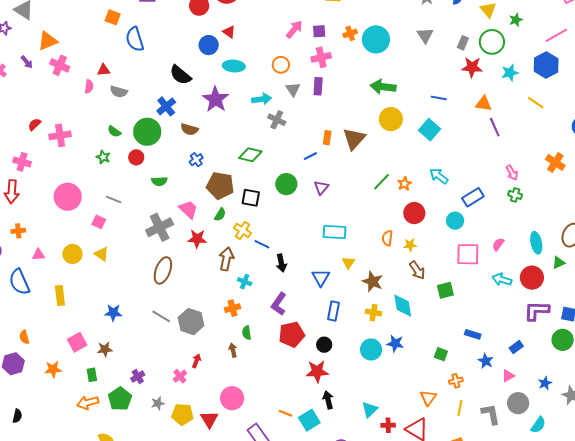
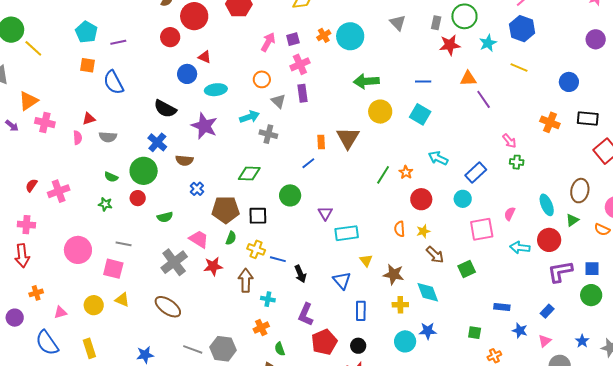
purple triangle: (321, 187) -> (325, 213), moved
pink square: (99, 222) -> (113, 269), size x1.5
brown ellipse: (163, 270) -> (168, 307), moved, turned -64

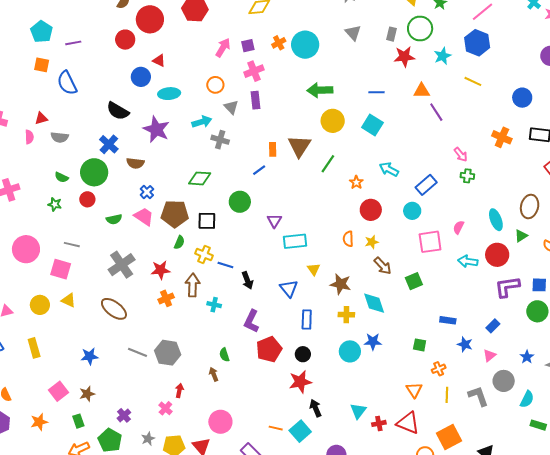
green line: (383, 175) -> (328, 164), moved
pink trapezoid: (199, 239) -> (144, 217), moved
orange cross: (261, 328) -> (166, 298), moved

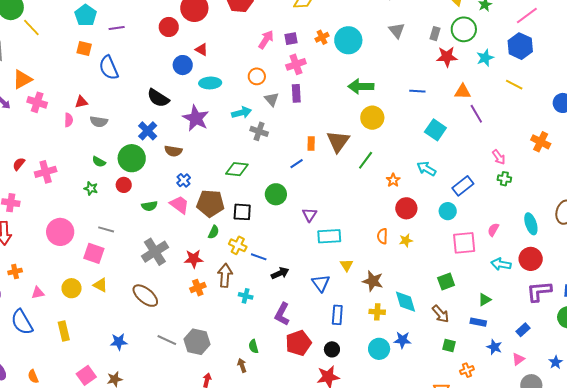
cyan square: (372, 125) -> (435, 130), moved
green triangle: (521, 236) -> (485, 300), moved
brown arrow: (383, 266) -> (441, 314), moved
black arrow: (247, 280) -> (280, 273), turned -96

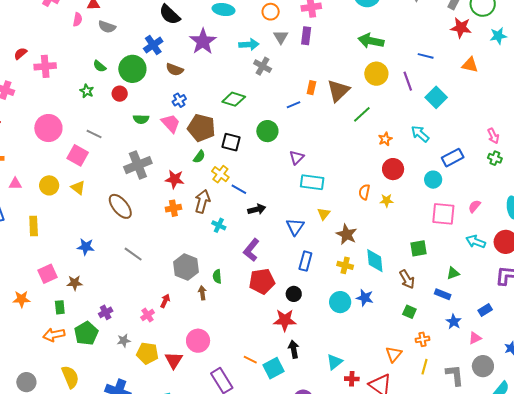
purple line: (476, 114) -> (408, 81), moved
gray hexagon: (197, 342) -> (186, 267), moved

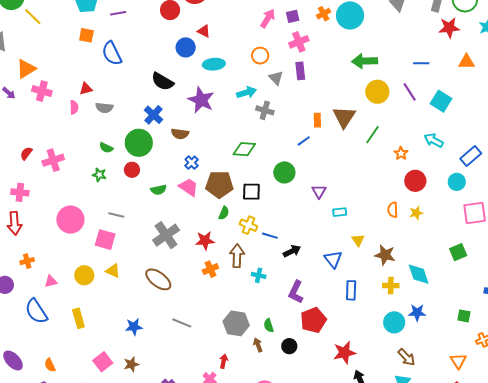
cyan rectangle: (312, 182) -> (340, 212), size x0.6
brown arrow: (407, 279) -> (406, 357), moved
black circle: (294, 294) -> (289, 346), moved

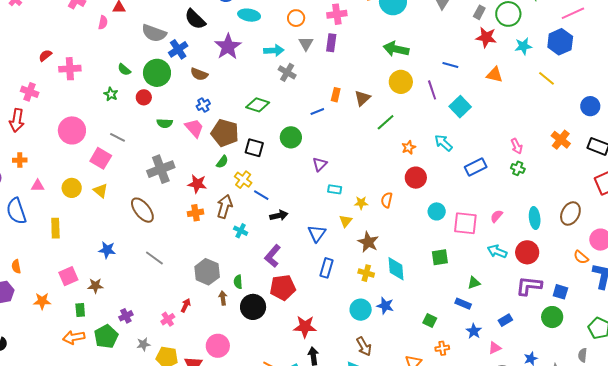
gray semicircle: (104, 108) -> (154, 33), moved, size x1.4
brown triangle: (344, 117) -> (362, 98), size x0.7
cyan circle: (457, 182) -> (437, 211), moved
yellow star: (416, 213) -> (361, 203), moved
black circle: (289, 346) -> (253, 307), size x1.6

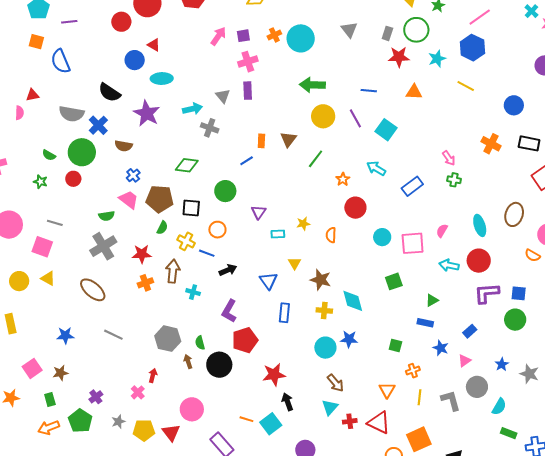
orange circle: (296, 18) -> (217, 230), moved
green semicircle: (165, 123) -> (107, 216), moved
yellow star: (361, 203) -> (303, 224), moved

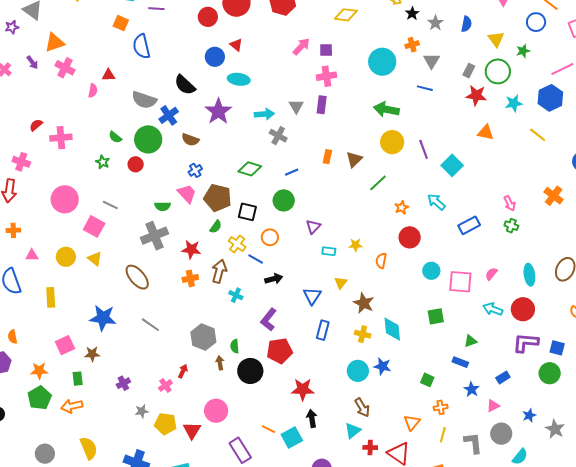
orange cross: (274, 35) -> (412, 45), moved
blue line: (369, 91) -> (425, 88), moved
blue line: (247, 161) -> (292, 172), moved
blue star: (65, 335) -> (103, 318), size x1.5
green pentagon: (80, 421) -> (39, 398), moved

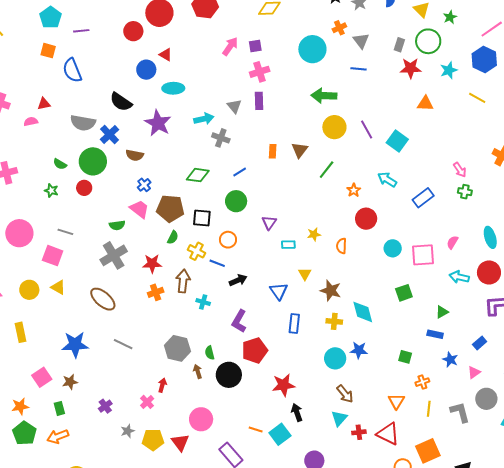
pink semicircle: (93, 91) -> (31, 121), turned -104

